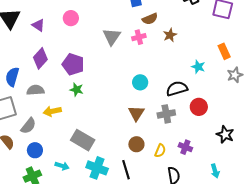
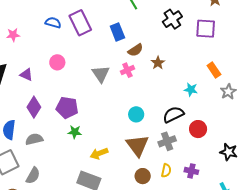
yellow arrow: (52, 111) -> (99, 153), moved
brown triangle: (136, 113) -> (137, 145), size x1.4
yellow semicircle: (160, 151) -> (166, 171), moved

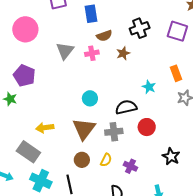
black cross: (172, 19) -> (140, 28), moved
pink circle: (57, 62) -> (25, 29), size x1.6
green star: (75, 132) -> (10, 99), moved

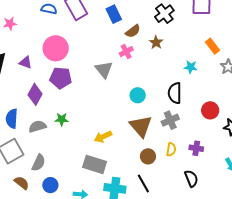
gray triangle: (65, 51) -> (104, 70), moved
purple pentagon: (24, 76) -> (61, 78), moved
black semicircle: (126, 107) -> (175, 93), turned -60
red circle: (147, 127) -> (210, 110), moved

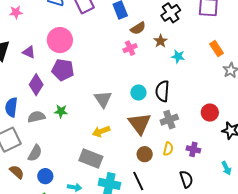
cyan star: (191, 67) -> (178, 56), moved
gray triangle: (104, 70) -> (103, 99), moved
black semicircle: (175, 93) -> (162, 91), moved

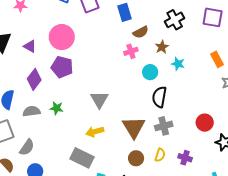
cyan circle: (138, 93) -> (150, 72), moved

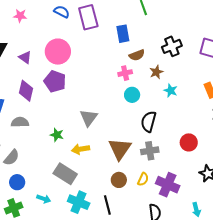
cyan circle: (150, 72) -> (132, 95), moved
purple diamond: (34, 79) -> (26, 91), turned -30
green star: (56, 108) -> (57, 135), moved
red circle: (205, 123) -> (189, 142), moved
purple cross: (185, 158) -> (168, 185), size x1.6

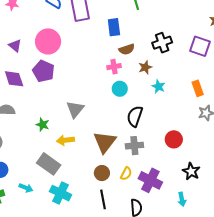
purple diamond: (26, 91) -> (14, 79), turned -35
black line: (107, 205) -> (103, 199), moved
cyan arrow: (196, 210) -> (182, 199), moved

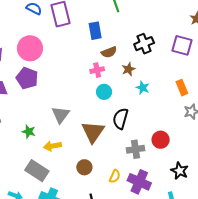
brown triangle: (105, 142) -> (93, 132), moved
gray cross: (134, 146) -> (135, 149), moved
brown circle: (102, 173) -> (84, 167), moved

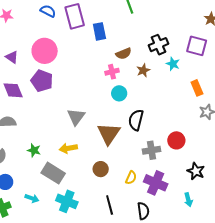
blue rectangle: (95, 31) -> (99, 31), moved
cyan star: (143, 88) -> (173, 64), moved
green star: (29, 132) -> (34, 150), moved

